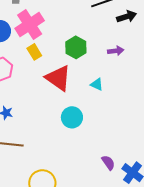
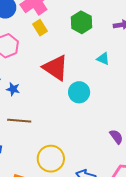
red triangle: (58, 78) -> (56, 68), moved

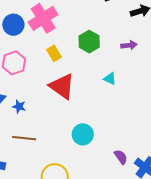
yellow rectangle: (40, 28) -> (54, 53), moved
cyan circle: (79, 92) -> (83, 134), moved

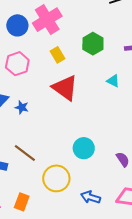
cyan circle: (83, 134) -> (84, 148), moved
brown line: (24, 138) -> (25, 153), moved, turned 30

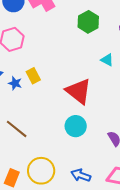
yellow rectangle: (57, 55) -> (33, 76), moved
red triangle: (65, 88) -> (79, 91), moved
yellow circle: (56, 178) -> (41, 171), moved

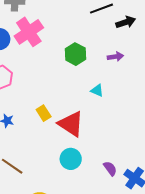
yellow rectangle: (33, 76) -> (44, 113), moved

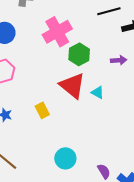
pink cross: (29, 32) -> (57, 32), moved
red triangle: (71, 124) -> (72, 86), moved

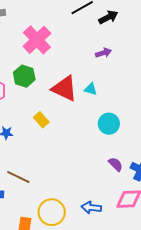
green hexagon: (79, 54) -> (24, 76), moved
cyan circle: (65, 158) -> (109, 124), moved

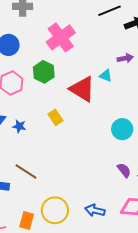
cyan triangle: (91, 89) -> (106, 76), moved

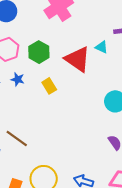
green hexagon: (44, 72) -> (39, 52), moved
blue star: (19, 126) -> (18, 79), moved

